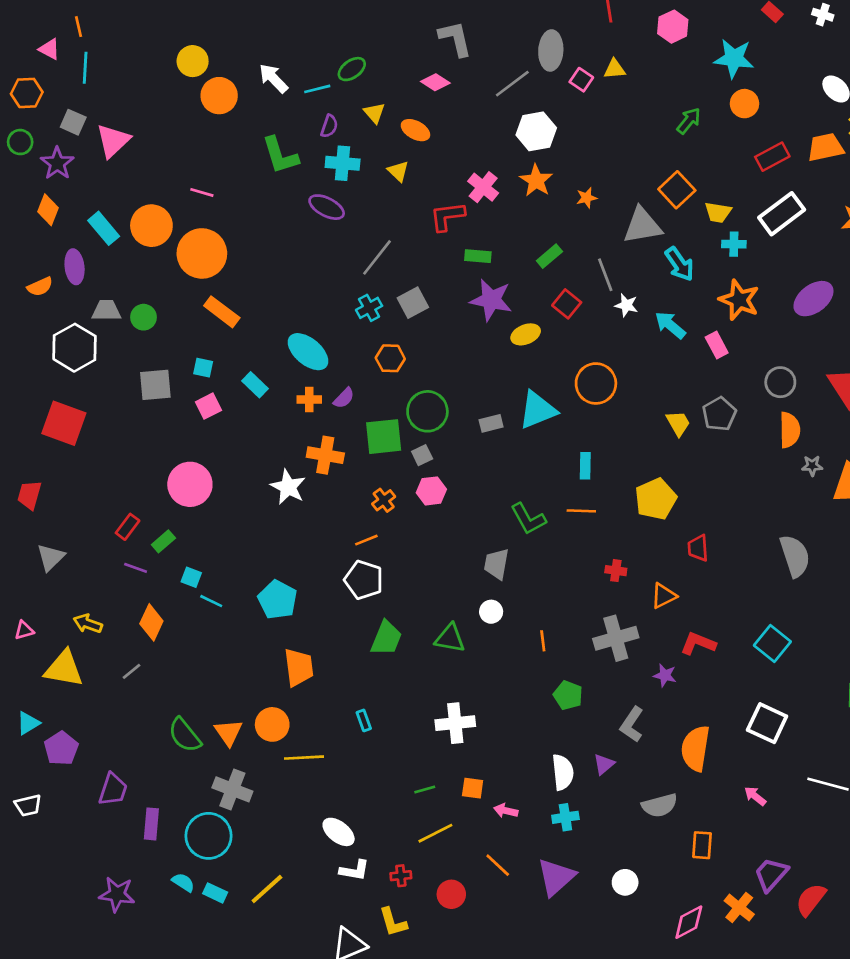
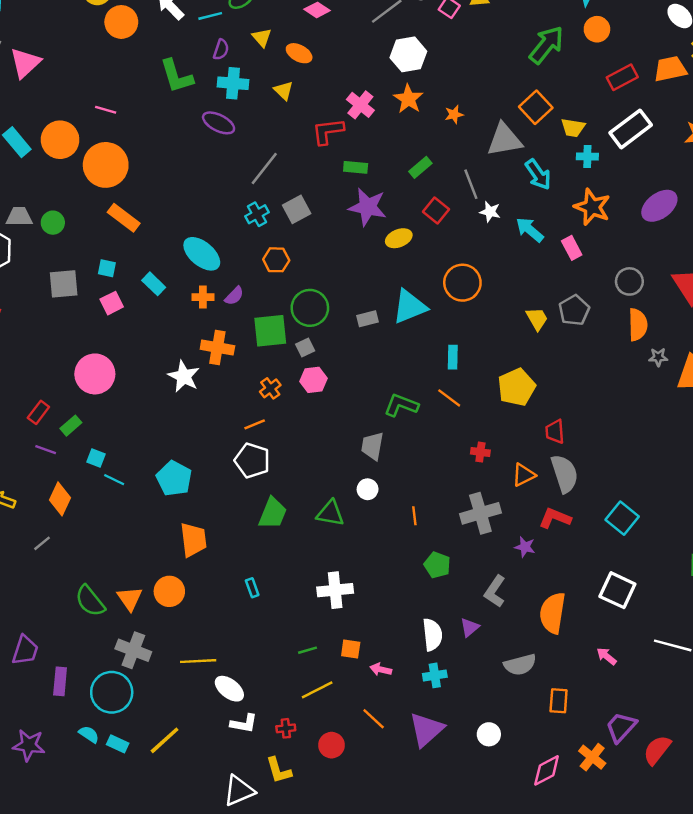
green arrow: (689, 121) -> (547, 45), size x1.6
orange line: (581, 511) -> (449, 398), turned 35
green L-shape: (528, 519) -> (401, 405), turned 140
gray semicircle: (795, 556) -> (565, 474), moved
yellow line: (304, 758) -> (198, 661), moved

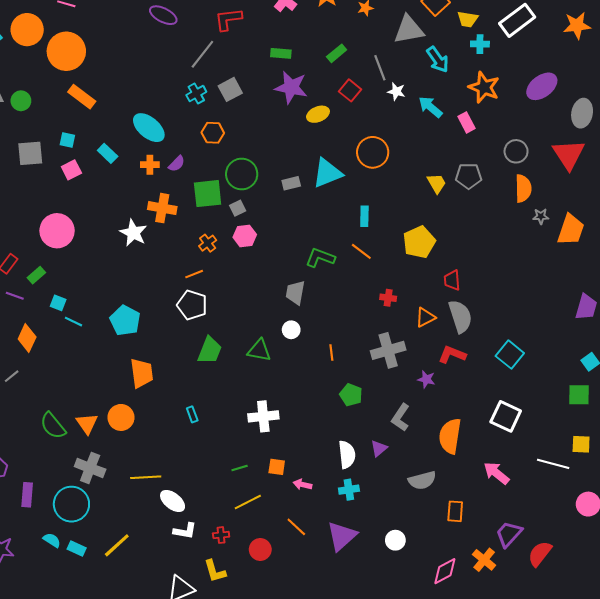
red L-shape: (328, 131) -> (228, 19), moved
gray pentagon: (574, 310) -> (469, 176), turned 30
pink arrow: (607, 656) -> (496, 473), size x1.5

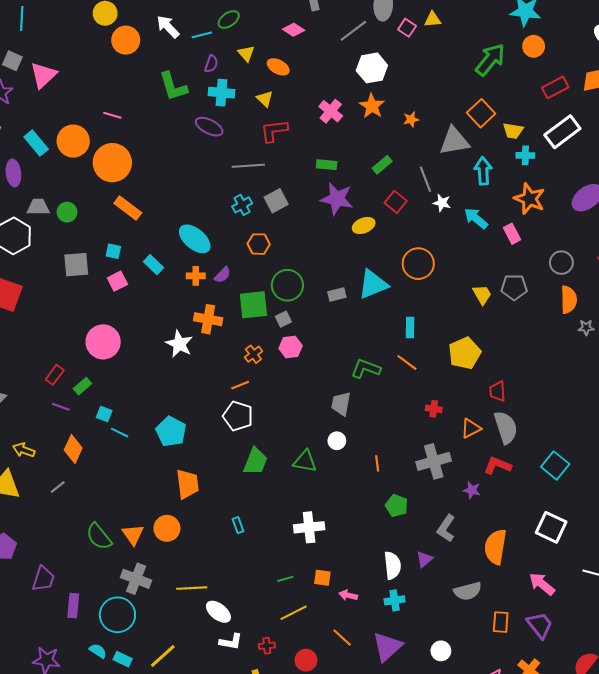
gray line: (202, 54) -> (248, 166), turned 48
cyan arrow: (438, 60) -> (483, 171), turned -148
purple trapezoid: (509, 534) -> (540, 625), moved, turned 100

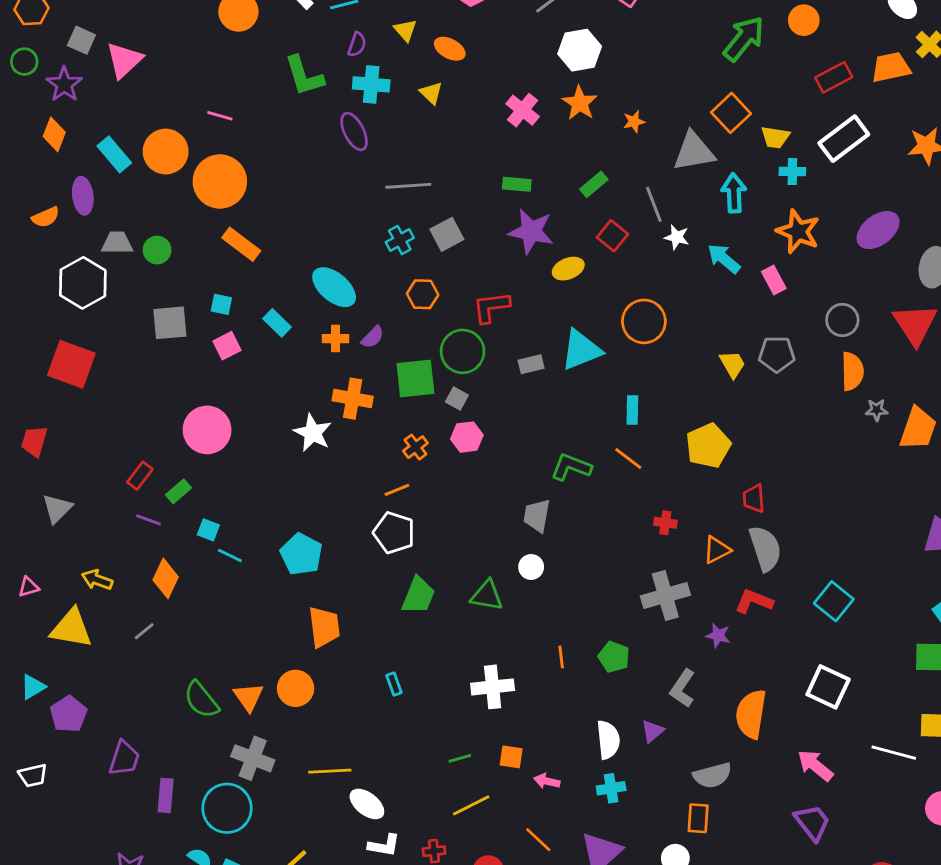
purple ellipse: (209, 127) -> (354, 132), turned 36
red L-shape: (274, 131) -> (491, 307), moved
gray square: (283, 319) -> (457, 399), turned -35
orange line: (377, 463) -> (561, 657), moved
orange rectangle: (501, 622) -> (698, 818), moved

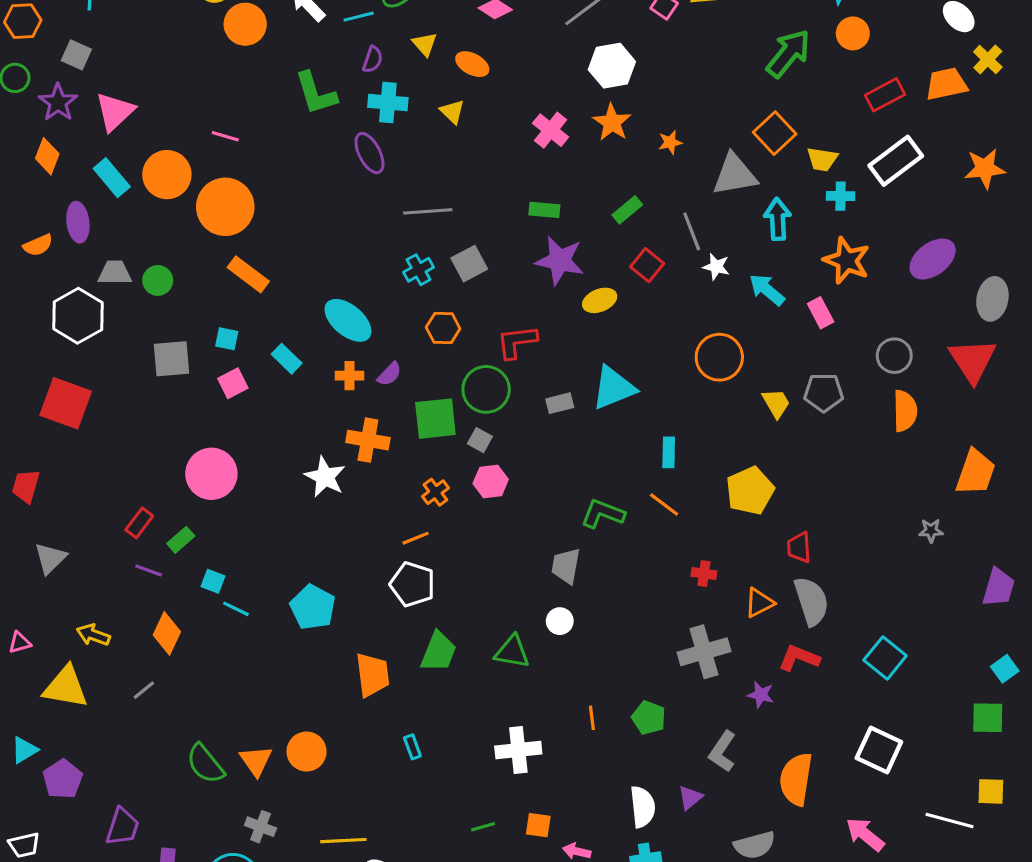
pink triangle: (124, 60) -> (115, 112), moved
orange circle: (644, 321) -> (719, 357), moved
gray star: (877, 410) -> (931, 531), moved
orange trapezoid: (324, 627) -> (373, 675), moved
gray cross: (253, 758) -> (261, 827), size x0.7

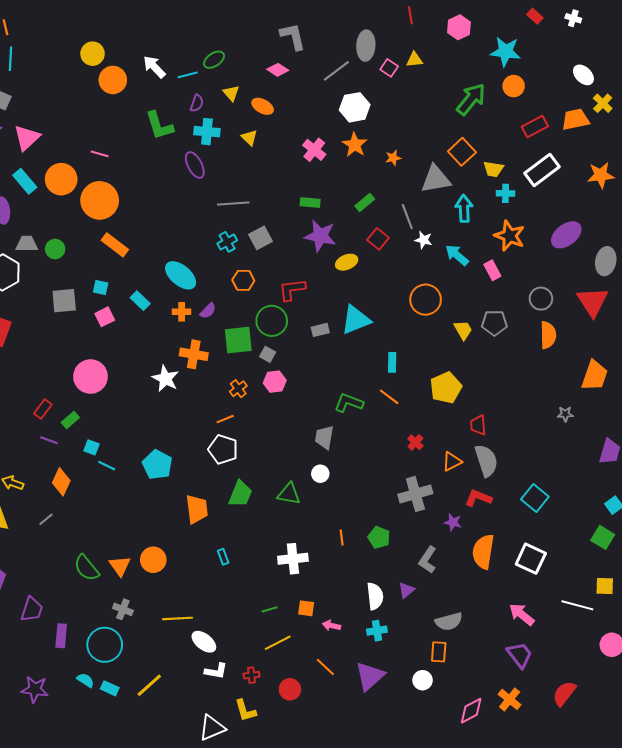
red cross: (704, 574) -> (415, 442), turned 35
green square: (988, 718) -> (603, 537), turned 30
orange semicircle: (796, 779) -> (483, 552), moved

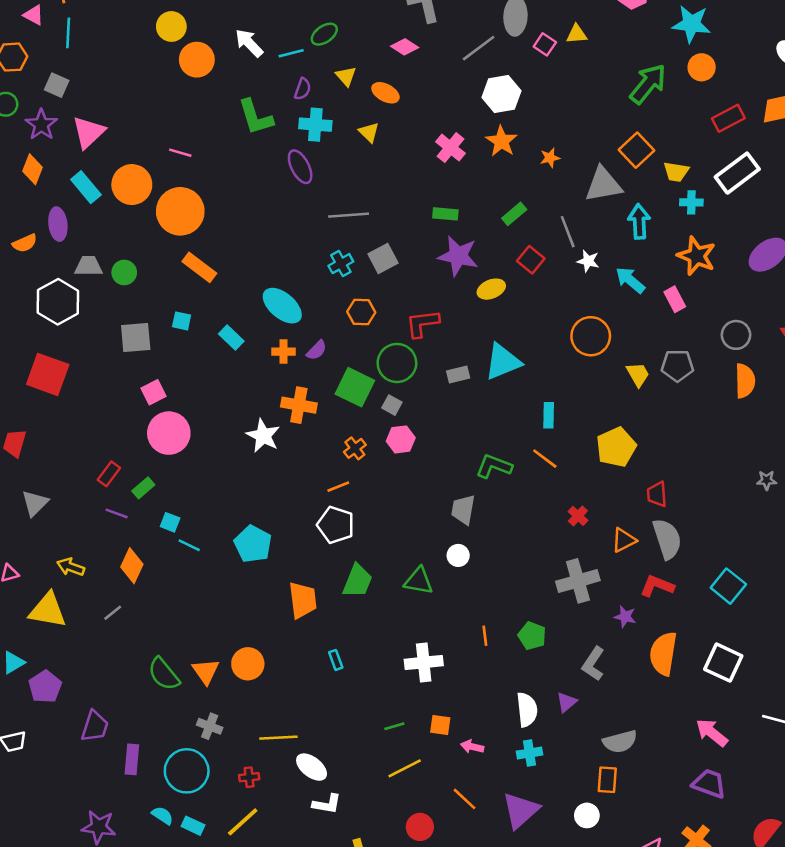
pink square: (105, 317) -> (153, 392), moved
green square: (238, 340) -> (355, 387), turned 32
purple trapezoid: (520, 655) -> (709, 784), turned -32
red cross: (251, 675) -> (249, 777), moved

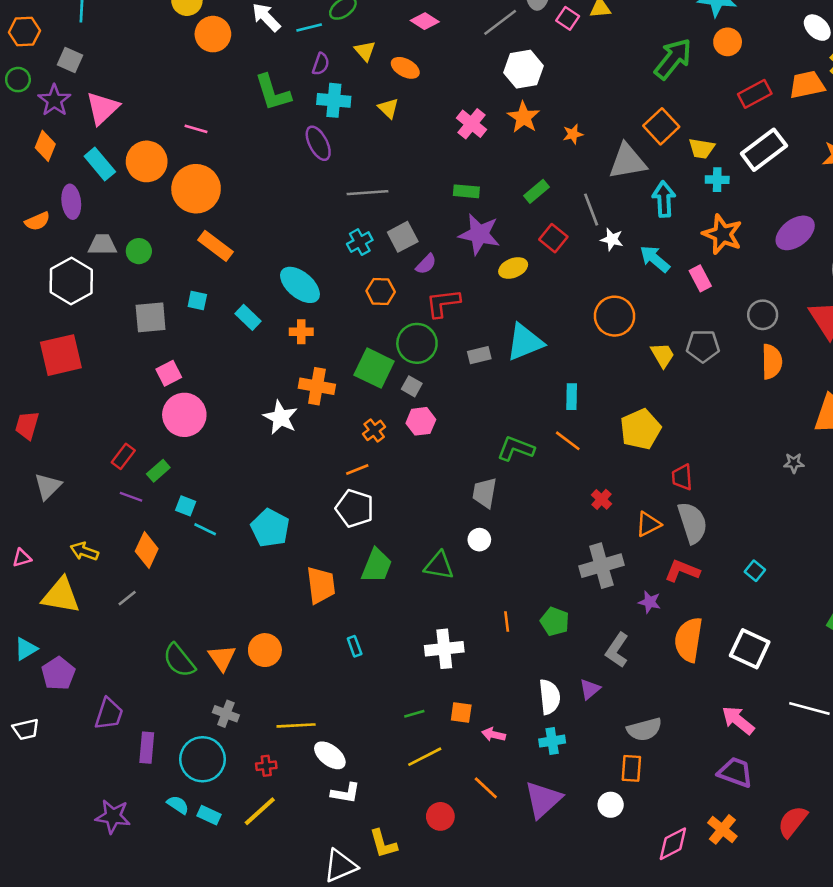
purple semicircle: (317, 350) -> (426, 264), moved
red square: (48, 374) -> (61, 355), turned -33
cyan square: (728, 586) -> (755, 571), size x0.6

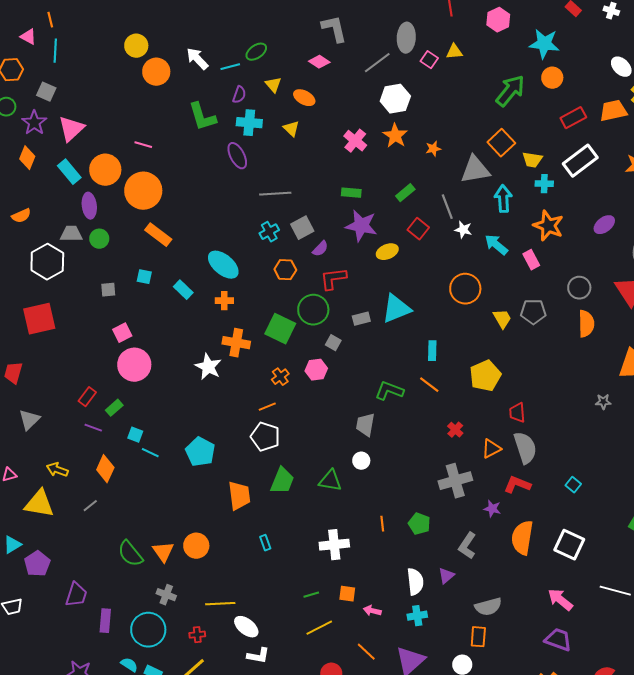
purple ellipse: (71, 202) -> (89, 206), moved
purple ellipse: (795, 233) -> (604, 225), size x0.7
gray square: (151, 317) -> (108, 290), size x0.6
gray square: (412, 386) -> (333, 343), moved

